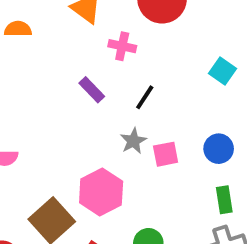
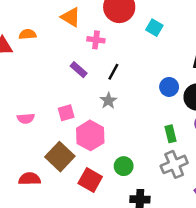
cyan square: (223, 71) -> (154, 28), moved
blue circle: (219, 149) -> (169, 87), moved
pink square: (166, 154) -> (66, 113), moved

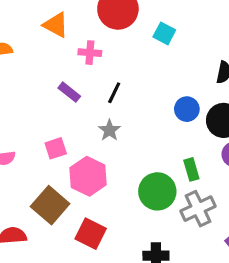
green circle: (124, 166) -> (157, 191), moved, size x1.5

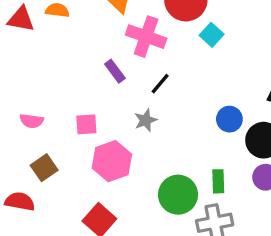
cyan square: (164, 33) -> (212, 35), moved
pink cross: (90, 53) -> (146, 37), size x1.6
brown square: (50, 205) -> (44, 168), moved, size x0.7

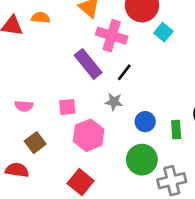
purple rectangle: (115, 71) -> (88, 64), size x1.6
blue circle: (229, 119) -> (145, 122), moved
gray star: (146, 120) -> (114, 102), turned 30
green rectangle: (218, 181) -> (176, 130), moved

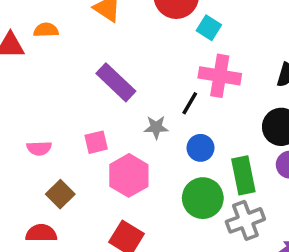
pink cross: (112, 36) -> (220, 76), moved
black line: (124, 72) -> (190, 103), moved
green rectangle: (176, 130) -> (243, 175), moved, size x1.5

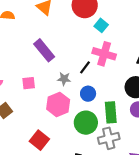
pink hexagon: (129, 175) -> (58, 104), moved

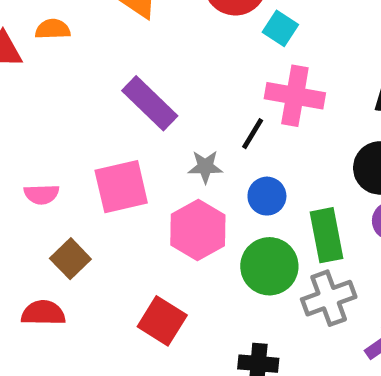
pink square: (29, 83) -> (121, 187), size x1.6

